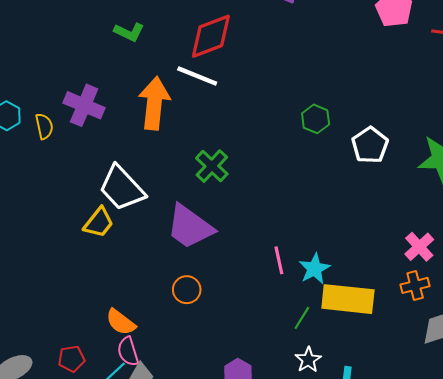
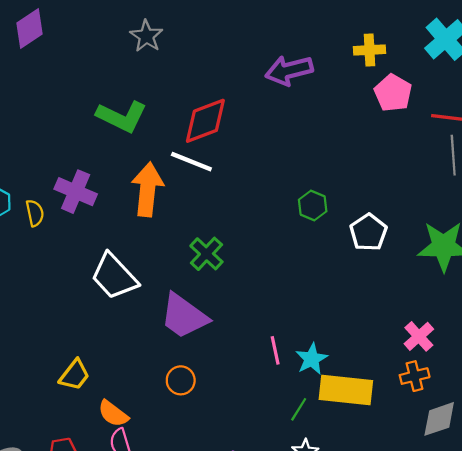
green L-shape: (129, 32) -> (122, 117), size x1.6
yellow trapezoid: (99, 223) -> (75, 375), moved

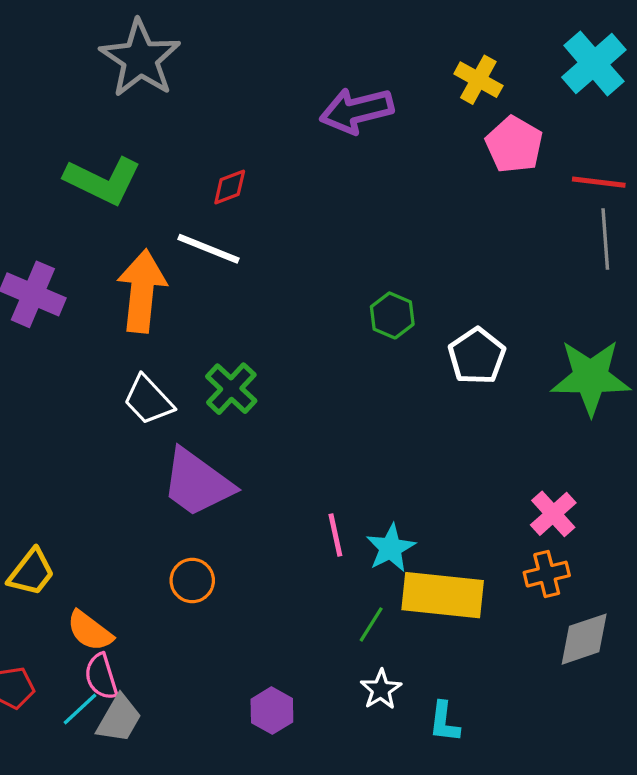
gray star: (146, 36) -> (140, 59), size x1.6
yellow cross: (369, 50) -> (478, 80), turned 32
red diamond: (205, 121) -> (230, 187), size x0.5
white trapezoid: (114, 276) -> (148, 400), moved, size x0.7

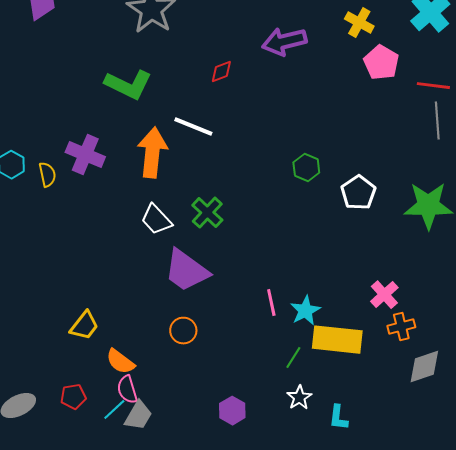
red diamond: (230, 187) -> (221, 72), moved
pink cross: (553, 514) -> (384, 295), moved

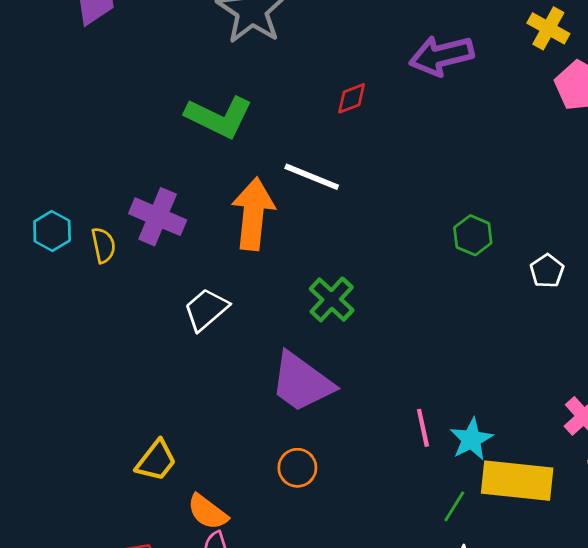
white pentagon: (358, 193) -> (547, 271), size x0.7
white trapezoid: (156, 220) -> (206, 309), moved, turned 92

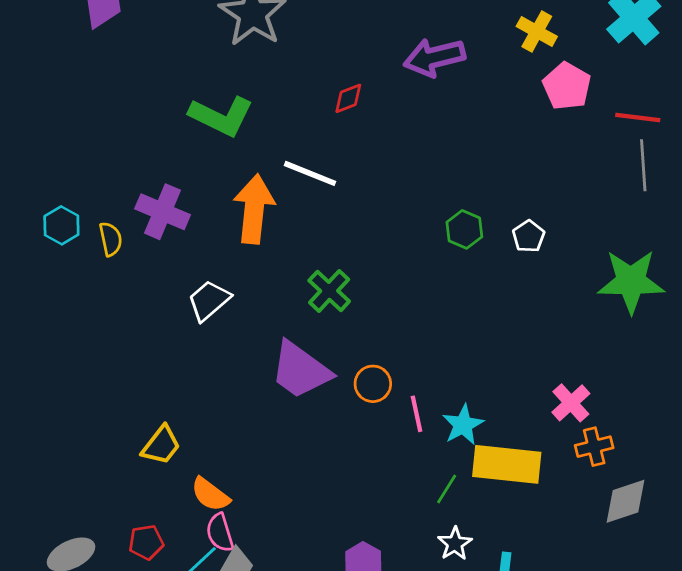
white pentagon: (547, 271) -> (529, 236), moved
orange circle: (297, 468) -> (373, 384), moved

